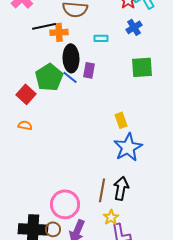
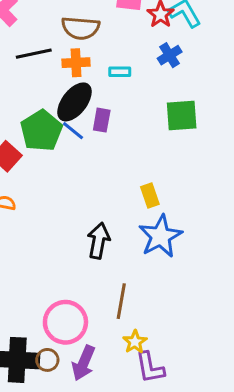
orange cross: (59, 32) -> (76, 63), moved
black ellipse: (71, 58) -> (74, 102), turned 40
black arrow: (121, 188) -> (99, 241), moved

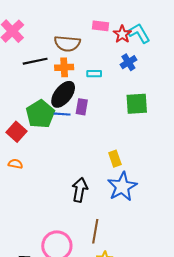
blue line: (73, 131) -> (62, 114), turned -35

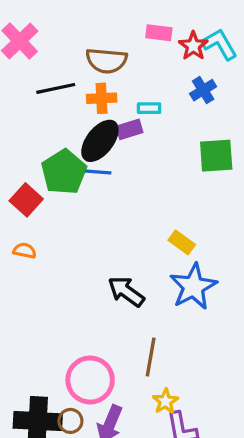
purple rectangle: (82, 107) -> (129, 129), moved, turned 63
yellow rectangle: (115, 159) -> (182, 242), turned -35
black arrow: (80, 190) -> (126, 292), turned -65

